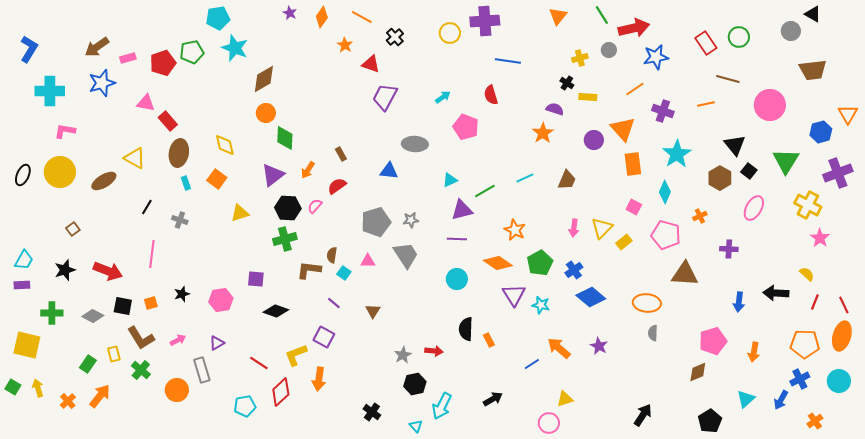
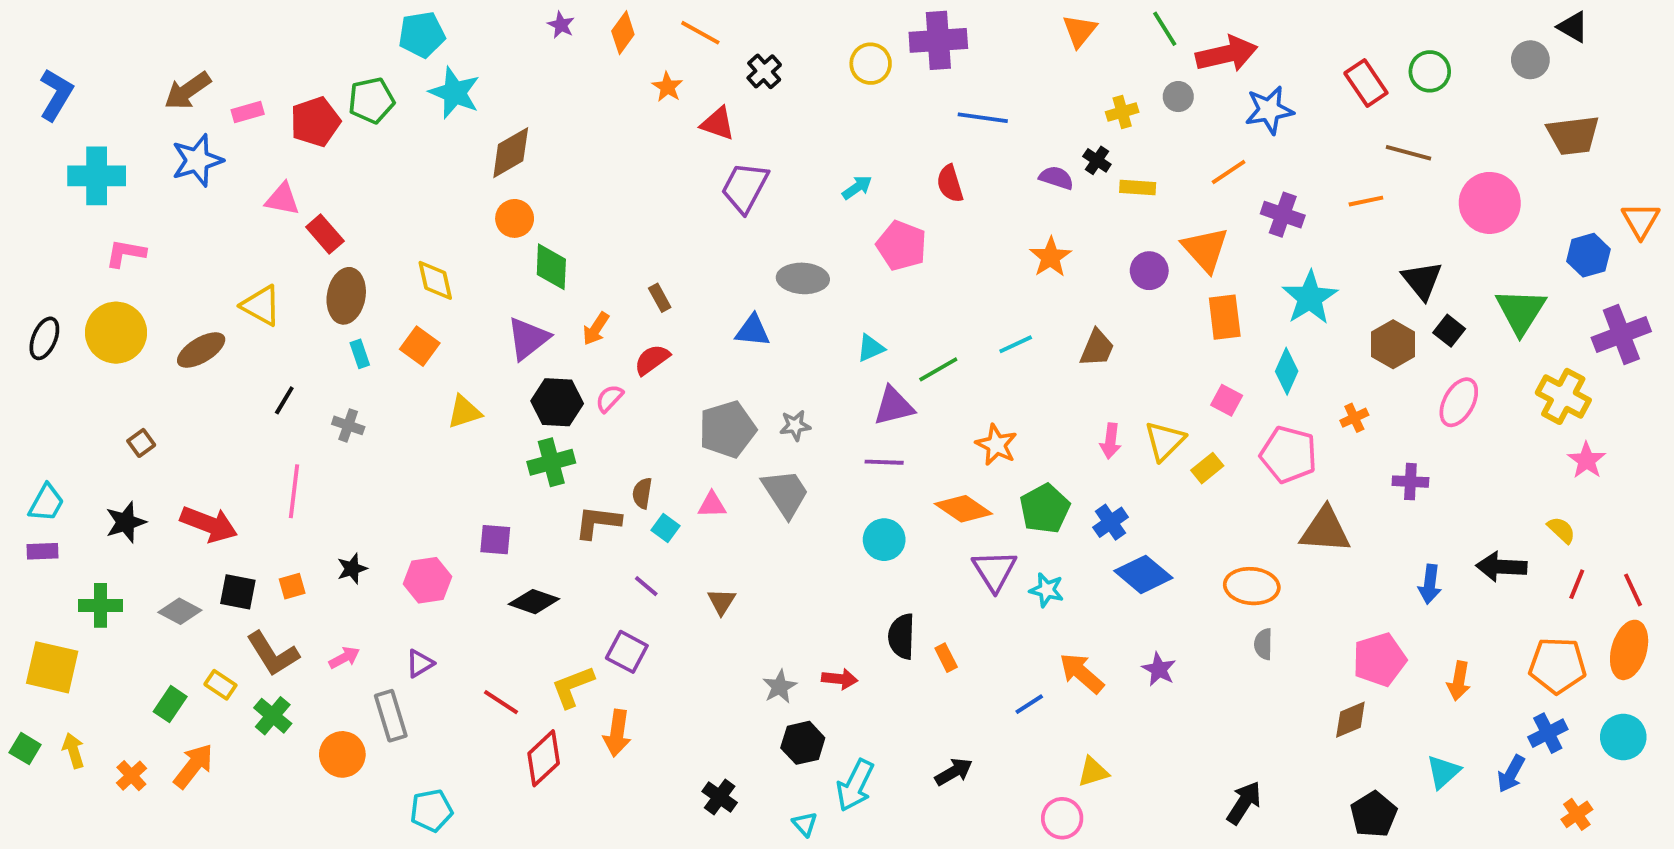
purple semicircle: (555, 109) -> (1056, 178), moved
yellow rectangle: (114, 354) -> (220, 685), turned -42
cyan pentagon: (245, 406) -> (431, 811), moved

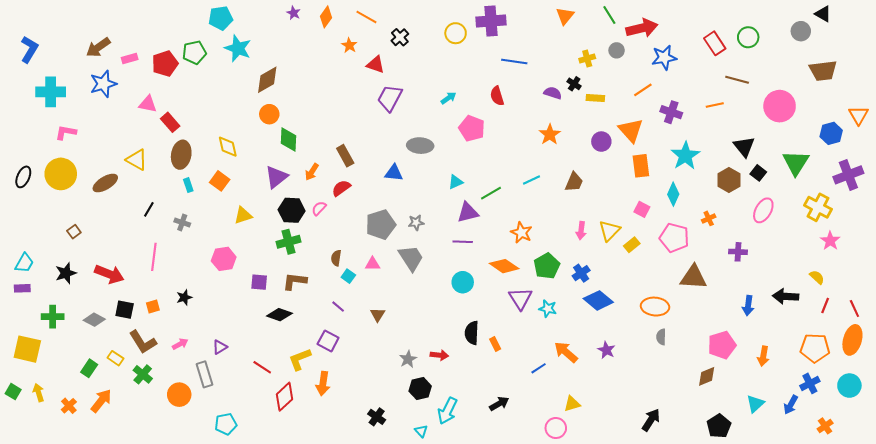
brown rectangle: (660, 298) -> (345, 156), size x1.5
brown L-shape: (598, 522) -> (295, 281), moved
pink hexagon: (427, 580) -> (224, 259), moved

